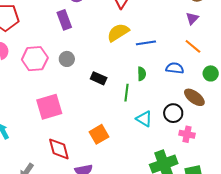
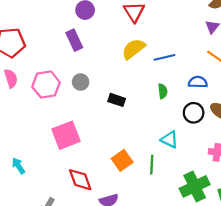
green line: (126, 93) -> (152, 165), moved
black circle: (173, 113) -> (194, 113), moved

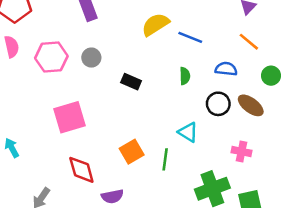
blue line: (165, 57) -> (190, 37), turned 30

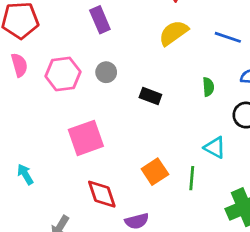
blue line: (190, 37) -> (228, 37), moved

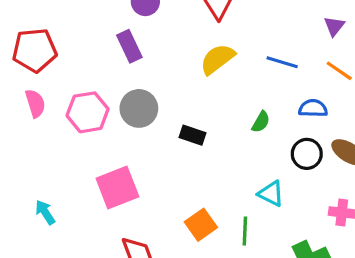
gray circle: (106, 72) -> (139, 108), size x1.5
green semicircle: (208, 87) -> (261, 122), turned 36
cyan arrow: (25, 174) -> (45, 212), moved

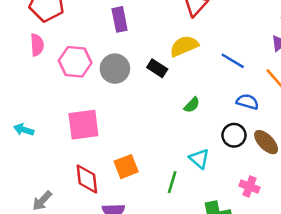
green semicircle: (261, 122) -> (192, 105), moved
black rectangle: (192, 135) -> (157, 68), moved
cyan arrow: (45, 212) -> (24, 130), turned -54
orange square: (201, 225) -> (126, 167), moved

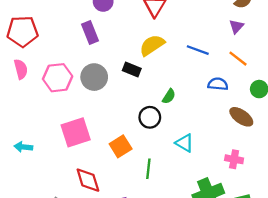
black circle: (234, 135) -> (150, 117), moved
orange square: (126, 167) -> (121, 146), moved
green line: (172, 182) -> (148, 169), moved

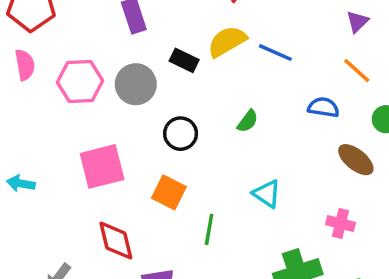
blue line: (198, 50) -> (275, 53), moved
black rectangle: (132, 70) -> (184, 60), moved
black circle: (150, 117) -> (181, 134), moved
orange square: (121, 146) -> (169, 192), turned -35

